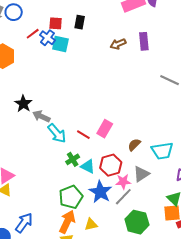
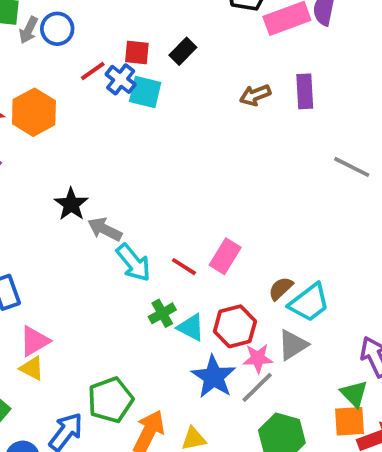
black rectangle: (80, 22) -> (183, 51), turned 32
cyan trapezoid: (162, 151) -> (309, 303), moved, turned -30
green pentagon: (71, 197) -> (110, 400), moved

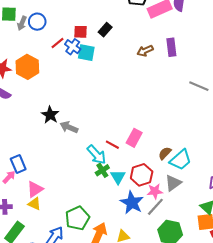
cyan arrow: (134, 263) -> (97, 155), moved
cyan triangle: (191, 327) -> (118, 177), turned 35

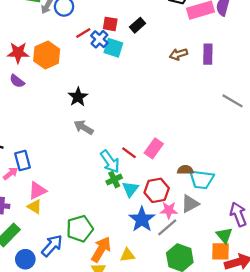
black star: (50, 115) -> (78, 97), moved
brown semicircle: (165, 153) -> (185, 170), turned 40
cyan trapezoid: (181, 160) -> (202, 179), turned 40

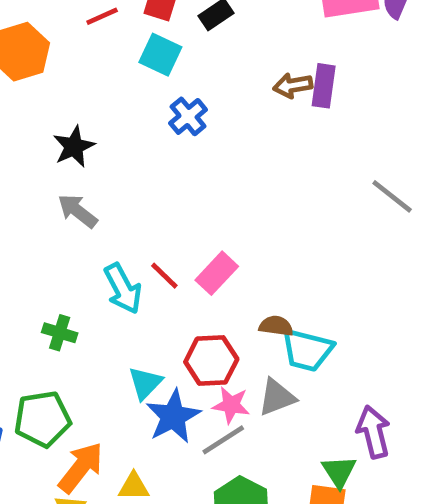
blue cross: (99, 39) -> (188, 116), moved
purple rectangle: (208, 54) -> (324, 86), moved
green cross: (114, 180) -> (60, 333), moved, turned 35
cyan triangle: (130, 189) -> (145, 383), moved

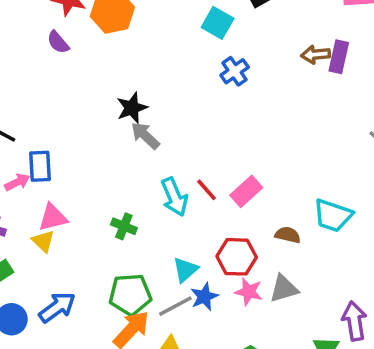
black star: (74, 147) -> (132, 108), moved
cyan trapezoid: (307, 350) -> (333, 216), moved
blue star: (173, 416) -> (204, 297), size x0.7
green pentagon: (42, 419) -> (130, 295), moved
gray line: (223, 440) -> (175, 306), moved

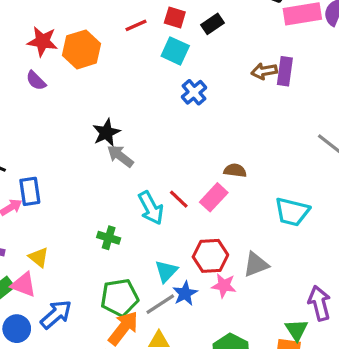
pink triangle: (53, 217) -> (24, 285), moved, turned 40
brown semicircle: (288, 235) -> (235, 170), moved
gray triangle: (284, 289) -> (256, 264), moved

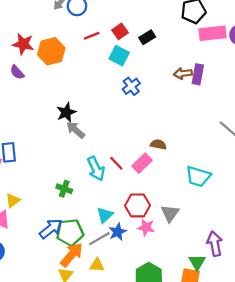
red square: (175, 18) -> (120, 31), turned 35
yellow triangle: (39, 257) -> (13, 200), turned 42
gray triangle: (256, 264) -> (170, 213), turned -36
blue arrow: (56, 314) -> (51, 229), moved

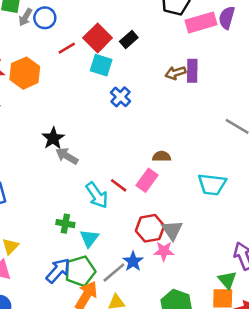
red square: (120, 31) -> (98, 38), size x1.5
gray triangle: (170, 213) -> (172, 230), moved
cyan triangle: (105, 215) -> (89, 238), moved

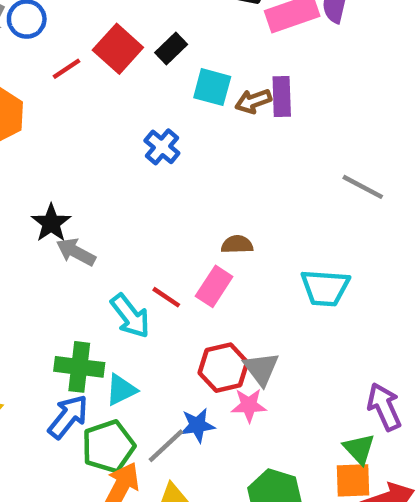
cyan square: (101, 65) -> (212, 87), moved
green cross: (65, 224) -> (79, 367), size x1.5
cyan triangle: (89, 238) -> (121, 390), turned 30
blue star: (133, 261) -> (197, 425), turned 30
blue arrow: (58, 271) -> (68, 417), moved

